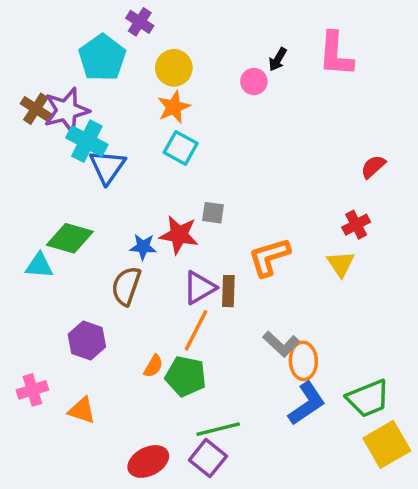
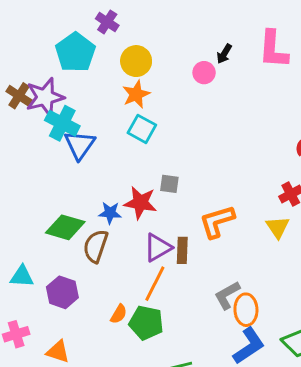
green diamond: (70, 238) -> (65, 227), moved
cyan triangle: (39, 266) -> (22, 276), moved
gray L-shape: (281, 344) -> (227, 295), turned 108

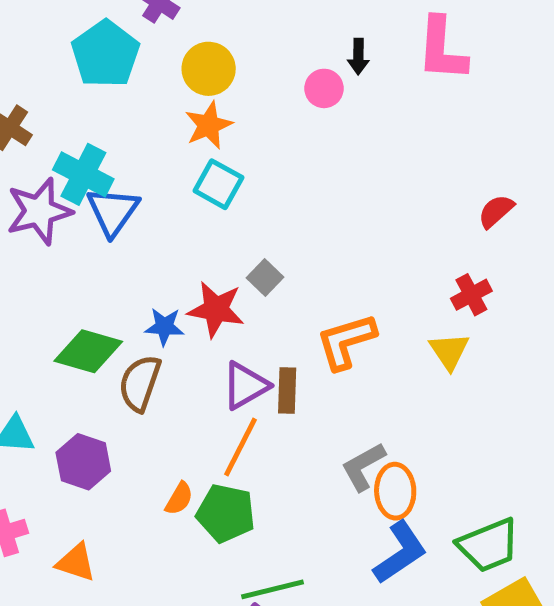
black arrow: (224, 54) -> (358, 56), turned -30
purple star: (45, 97) -> (39, 211), moved
gray square: (169, 184) -> (265, 278), turned 36

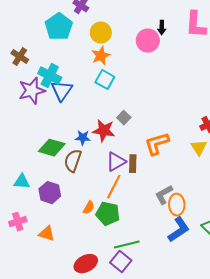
pink circle: (324, 88) -> (148, 41), size x1.5

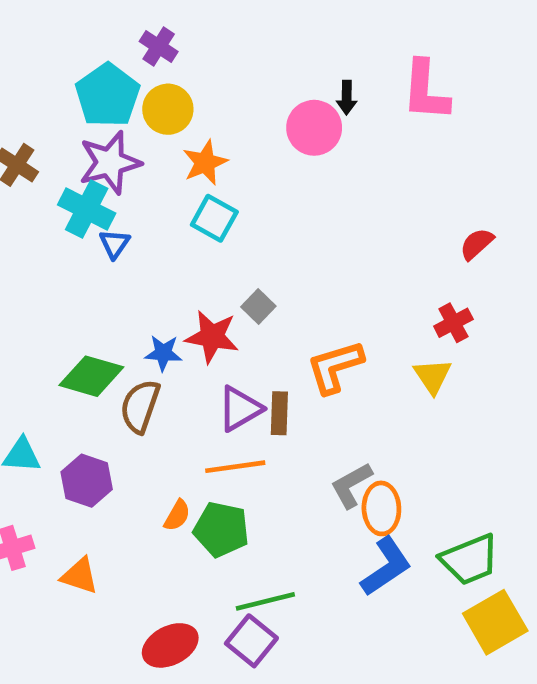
yellow circle: (101, 33) -> (168, 109), moved
purple star: (32, 91) -> (110, 163), moved
blue triangle: (62, 91) -> (114, 244), size x0.6
orange line: (114, 187) -> (235, 467), turned 55

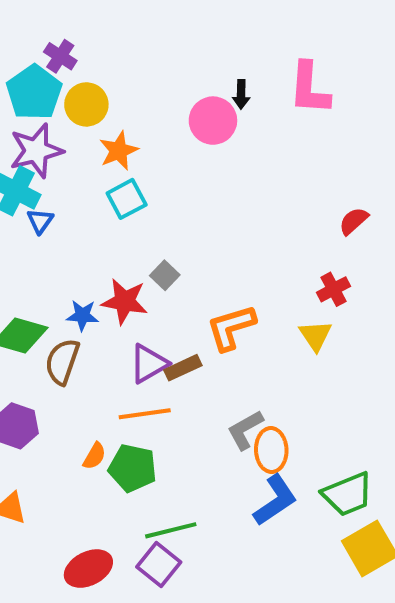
purple cross: (159, 47) -> (60, 56), moved
cyan square: (214, 218) -> (127, 199), turned 33
brown rectangle: (279, 413) -> (183, 368), turned 63

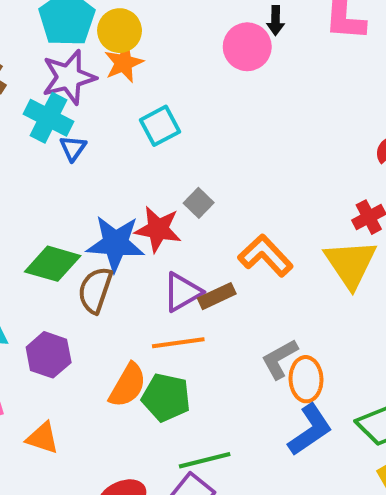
orange star: (119, 151) -> (124, 63), moved
blue star: (82, 315) -> (115, 243), size x1.8
orange L-shape: (231, 327) -> (265, 256), turned 64
yellow triangle: (315, 335) -> (351, 264), size x1.6
orange semicircle: (94, 456) -> (128, 385), size x1.6

